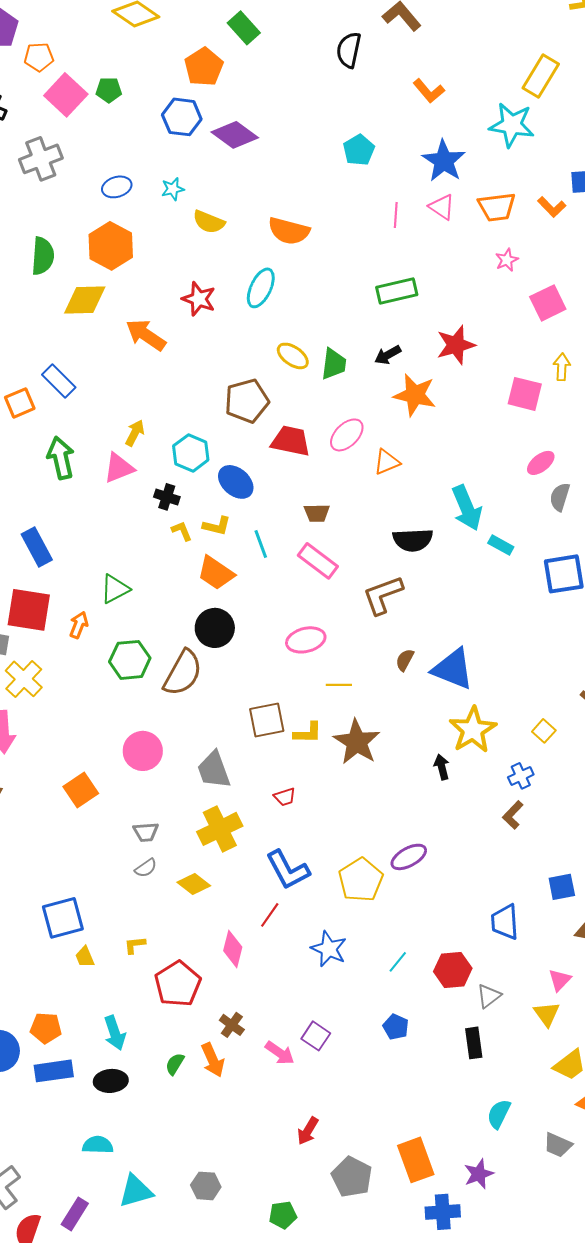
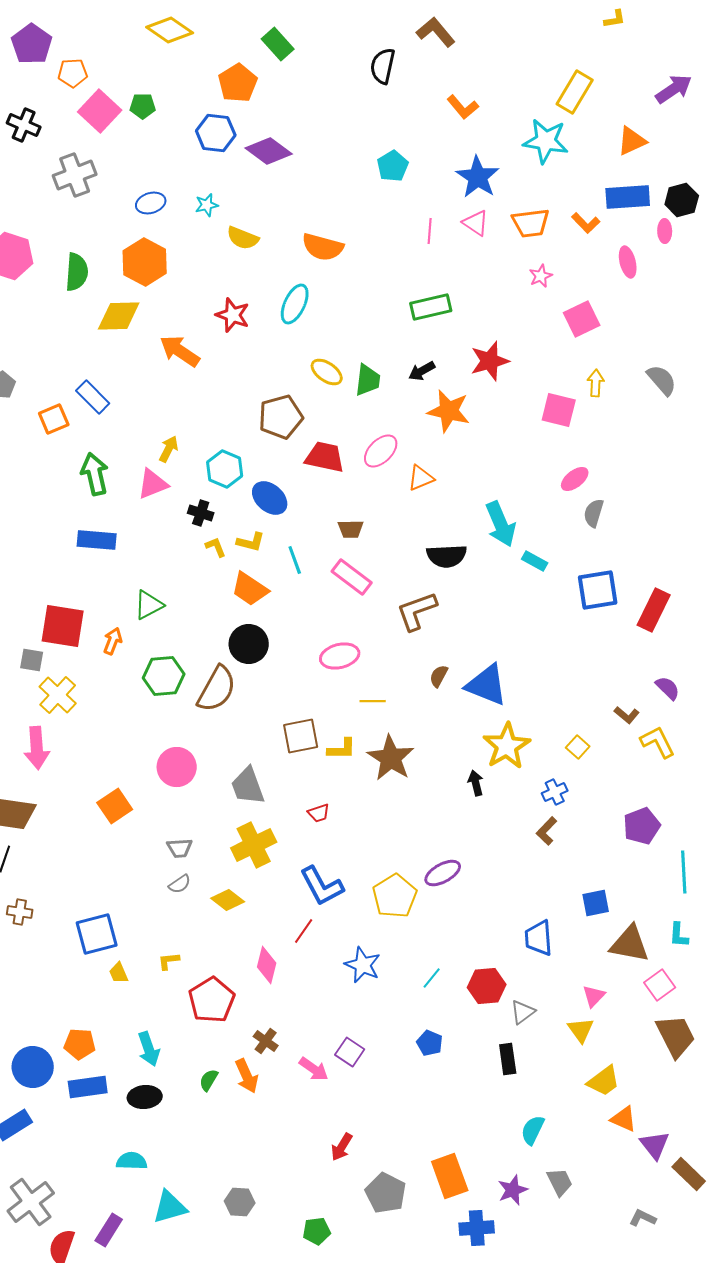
blue rectangle: (37, 547) -> (97, 540), moved, turned -57
gray trapezoid: (558, 1145) -> (560, 1182), moved, turned -140

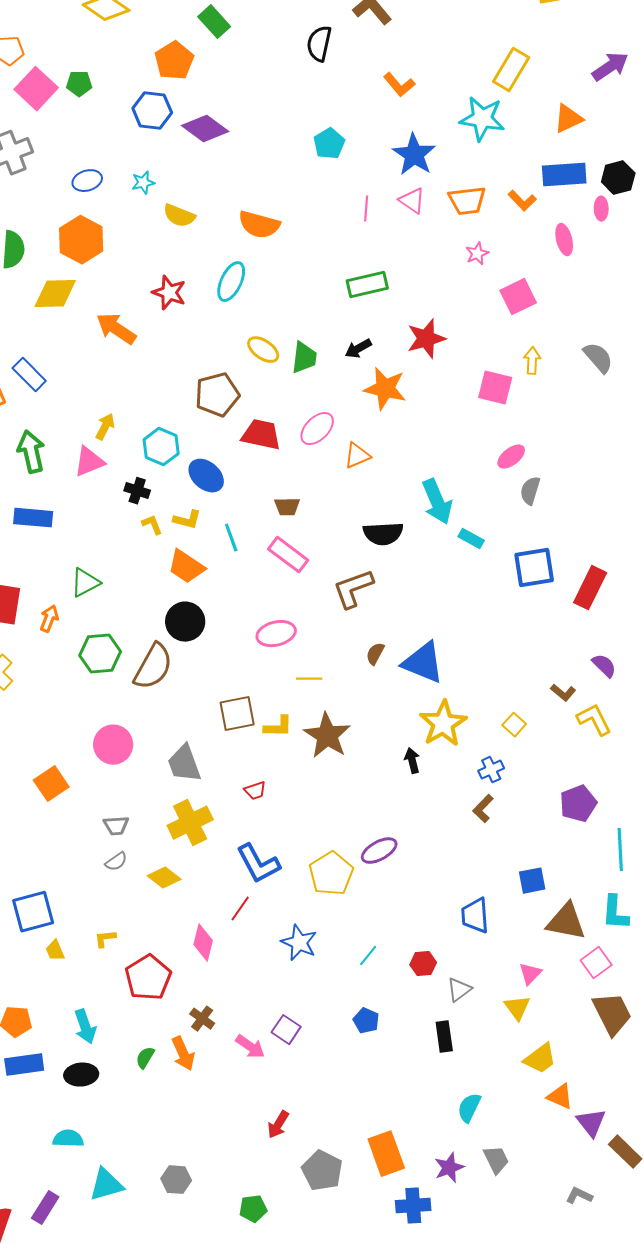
cyan L-shape: (679, 935) -> (615, 913), size x1.4
red hexagon: (487, 986) -> (423, 964), size x0.7

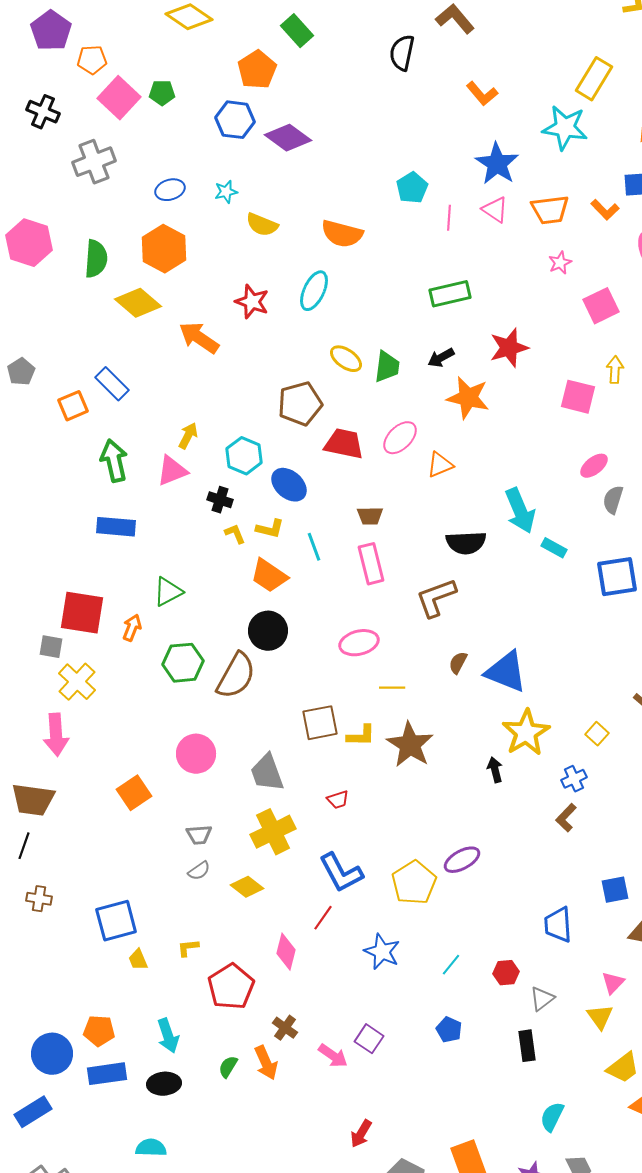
cyan pentagon: (329, 144) -> (412, 188), moved
yellow diamond: (55, 294) -> (138, 303), turned 42
pink rectangle: (288, 555) -> (371, 564), turned 39

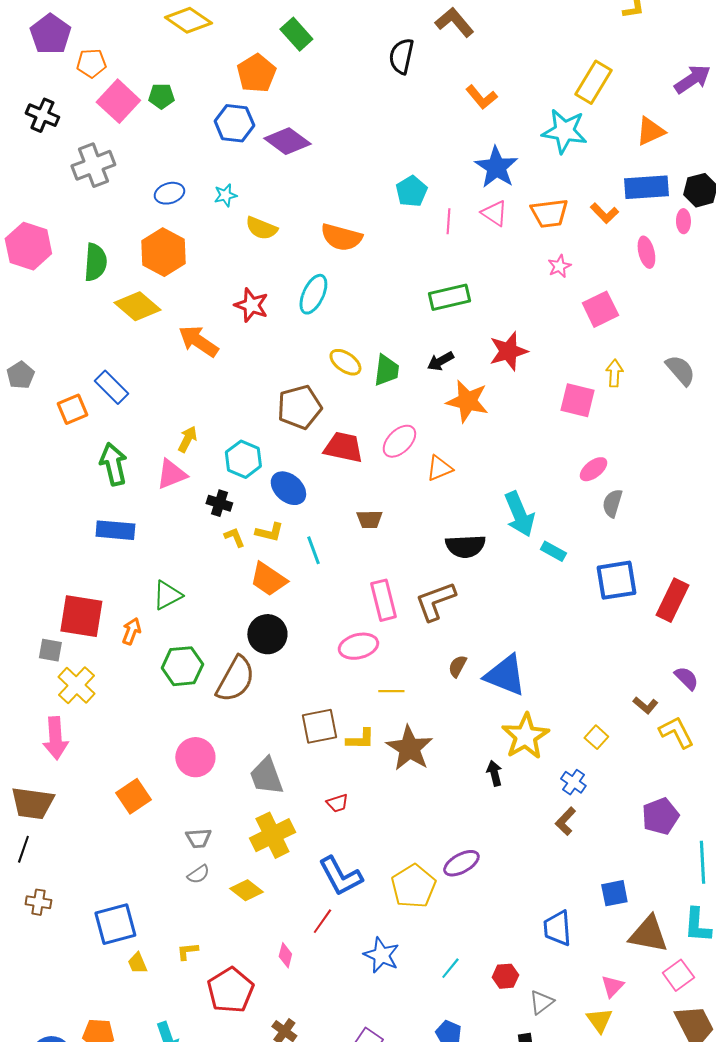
pink rectangle: (371, 564) -> (383, 600), moved
blue cross: (574, 779) -> (573, 782), turned -30
pink diamond: (286, 952) -> (285, 955), size x0.7

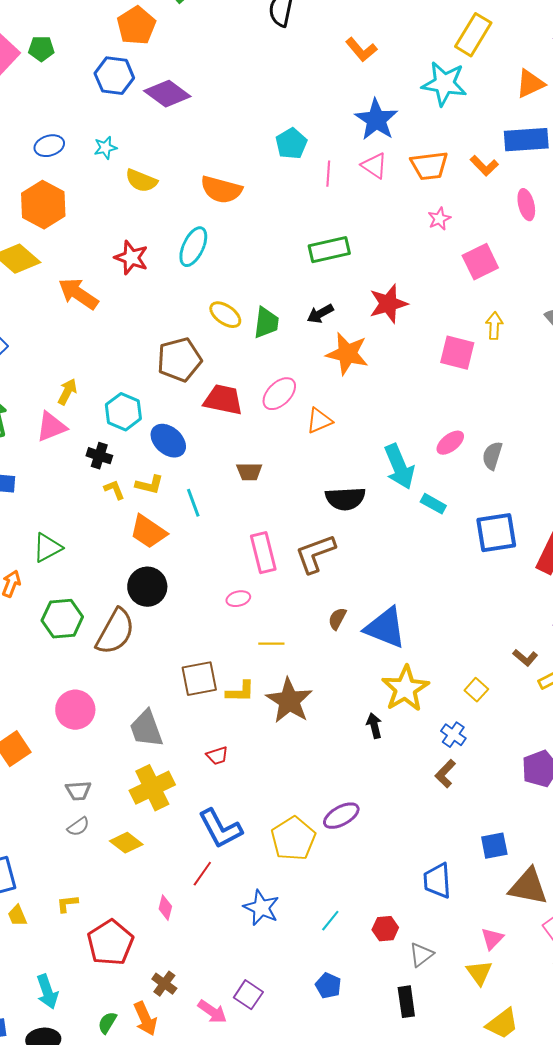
pink ellipse: (593, 469) -> (450, 443), moved
pink ellipse: (358, 646) -> (238, 599), size x0.6

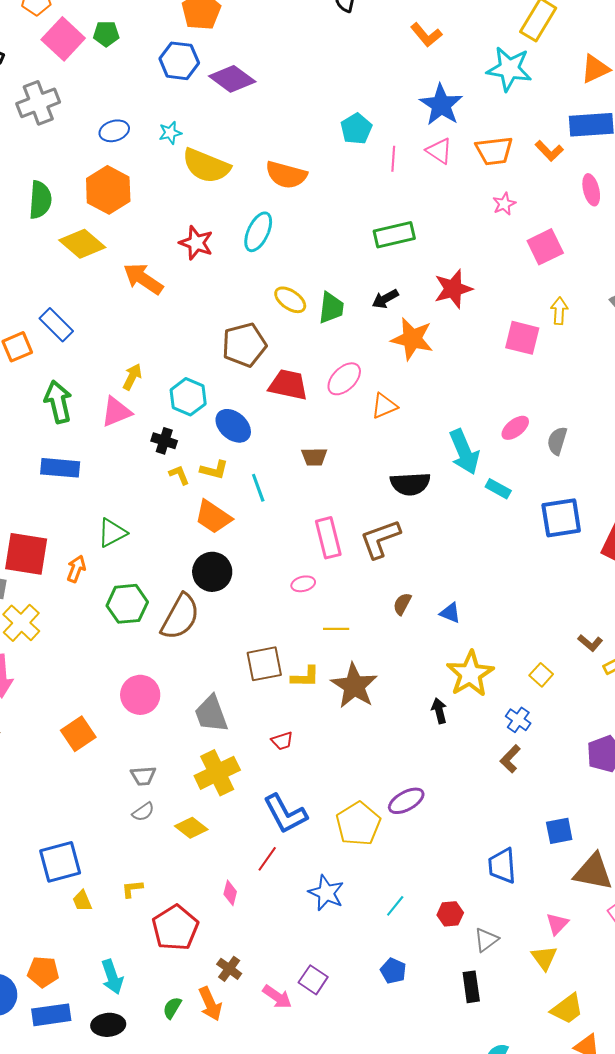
yellow semicircle: (141, 181) -> (206, 166), size x1.5
blue triangle: (385, 628) -> (450, 613), size x0.5

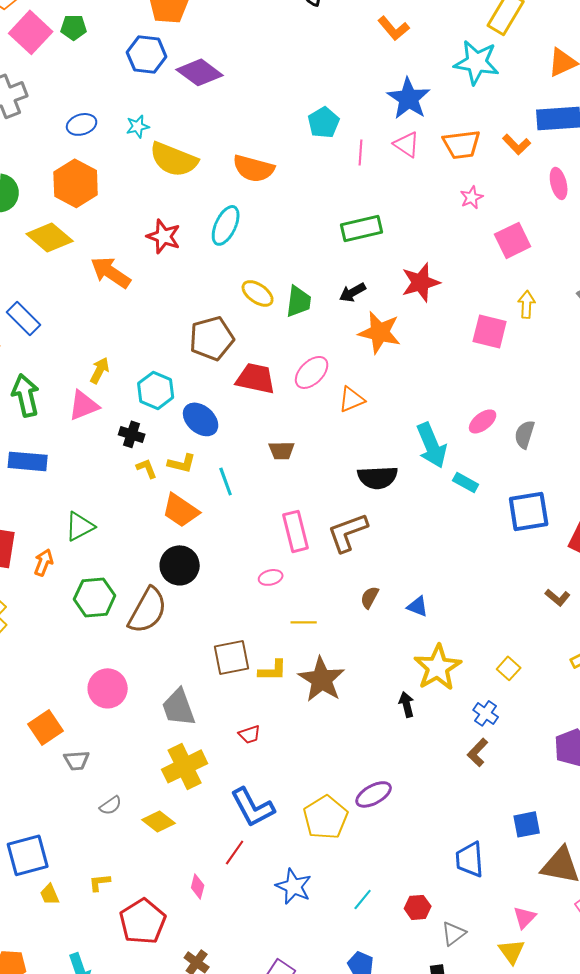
brown L-shape: (590, 643) -> (558, 597), moved
gray trapezoid: (143, 776) -> (77, 760), moved

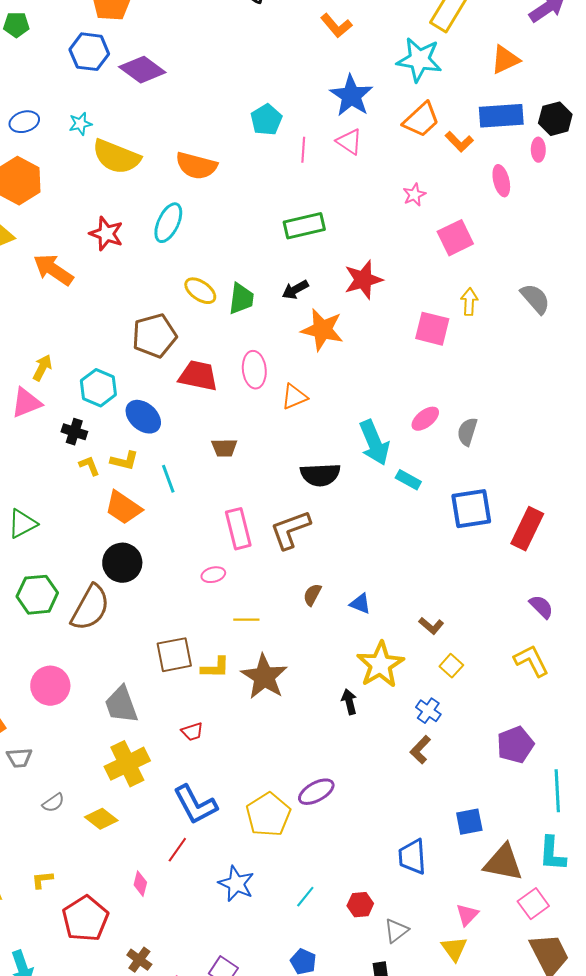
orange trapezoid: (462, 144) -> (421, 120), moved, turned -36
pink ellipse: (312, 372) -> (254, 370), turned -51
brown L-shape: (558, 597) -> (431, 626), moved

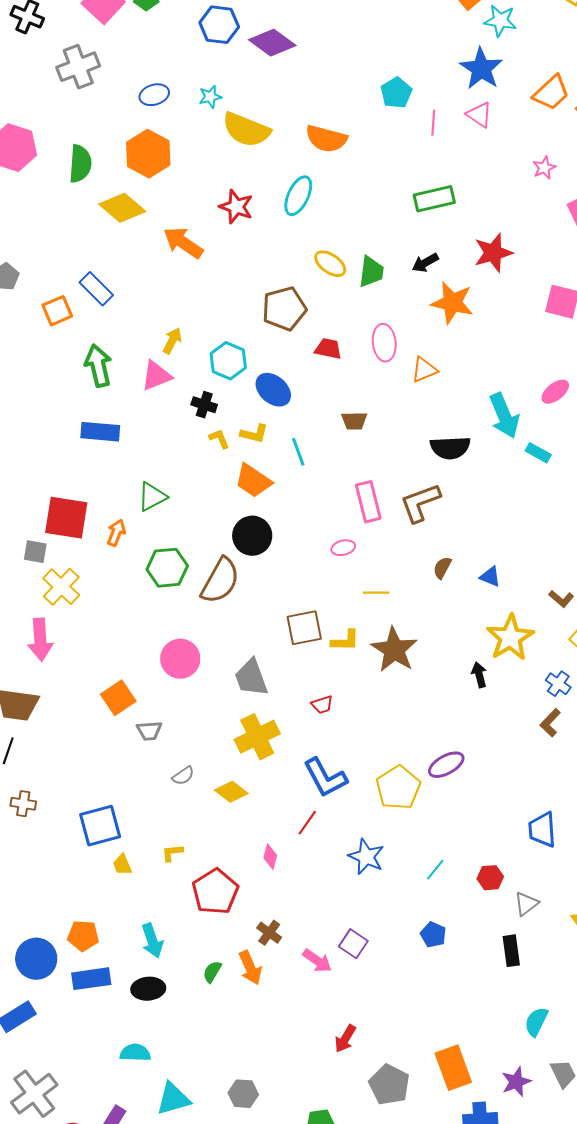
cyan star: (419, 60) -> (500, 21), moved, size x0.7
red trapezoid: (198, 376) -> (328, 349), size x0.7

